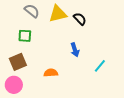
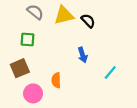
orange semicircle: (51, 73) -> (56, 80), turned -88
pink circle: (14, 85) -> (33, 93), moved

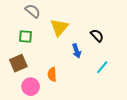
yellow triangle: (64, 15) -> (59, 27), moved, turned -36
black semicircle: (88, 21) -> (97, 36), moved

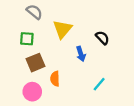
brown square: (18, 63) -> (35, 63), moved
cyan line: (102, 67) -> (99, 84), moved

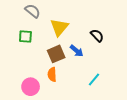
blue arrow: (81, 54) -> (77, 51), turned -32
brown square: (35, 63) -> (56, 54), moved

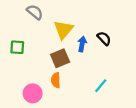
green square: (25, 37) -> (17, 47), moved
blue arrow: (77, 51) -> (82, 44), moved, turned -120

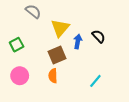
green square: (17, 47) -> (17, 45), turned -32
pink circle: (33, 93) -> (20, 76), moved

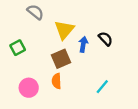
pink circle: (20, 76) -> (29, 88), moved

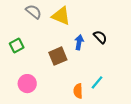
yellow triangle: (64, 30) -> (61, 16), moved, turned -48
orange semicircle: (57, 81) -> (78, 91), moved

